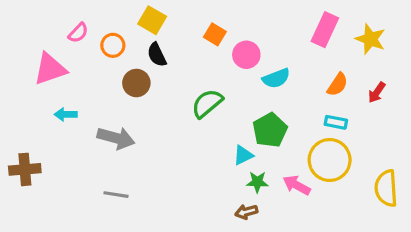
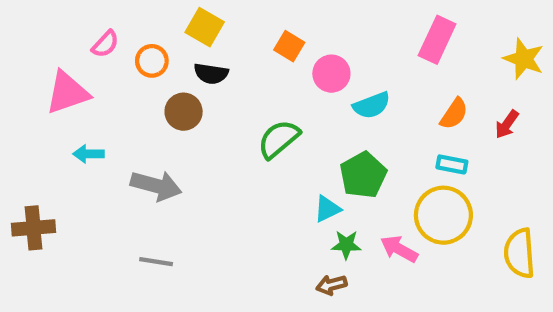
yellow star: (370, 39) -> (524, 59), moved
black semicircle: (157, 55) -> (211, 74), turned -55

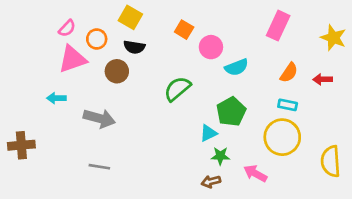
pink triangle: (67, 93) -> (72, 59), moved
red arrow: (507, 124) -> (323, 79), turned 54
pink arrow: (399, 249) -> (255, 173), moved

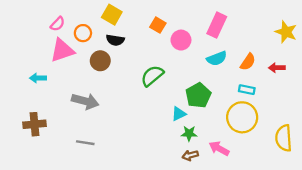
pink rectangle: (278, 26) -> (217, 25), moved
cyan semicircle: (237, 67) -> (217, 58), moved
cyan arrow: (56, 98) -> (38, 78), moved
brown cross: (21, 145) -> (34, 124), moved
brown arrow: (211, 182) -> (190, 155), moved

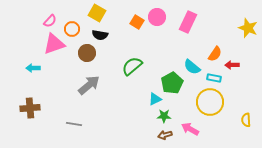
pink circle: (181, 40) -> (157, 17), moved
cyan semicircle: (217, 58) -> (192, 67), moved, turned 60
red arrow: (277, 68) -> (232, 65), moved
gray arrow: (85, 101) -> (89, 85), moved, turned -55
yellow semicircle: (284, 138) -> (246, 120), size x0.6

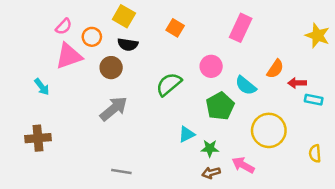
pink circle: (157, 17) -> (211, 66), moved
cyan arrow: (33, 68) -> (42, 87), turned -128
cyan rectangle: (214, 78) -> (314, 100), moved
cyan triangle: (155, 99) -> (187, 134), moved
gray line: (74, 124) -> (121, 171), moved

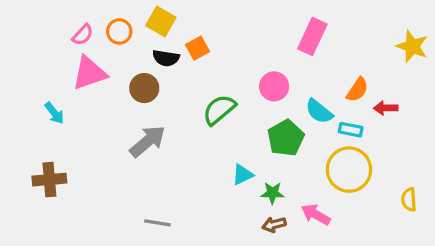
orange square: (175, 28) -> (198, 48), moved, turned 30
orange circle: (92, 37) -> (119, 31), moved
cyan rectangle: (314, 100) -> (351, 130), moved

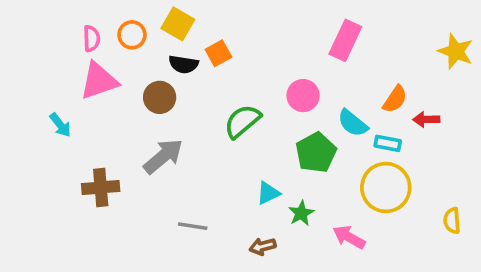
pink semicircle: (83, 35) -> (92, 39), turned -45
brown cross: (49, 180) -> (101, 187), moved
green star: (272, 193) -> (301, 213), turned -30
gray line: (158, 223) -> (193, 226), moved
brown arrow: (274, 225) -> (263, 246), moved

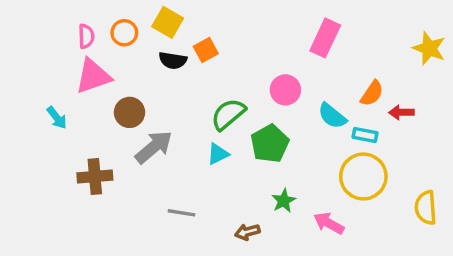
brown circle: (160, 97) -> (130, 112), moved
green pentagon: (316, 153) -> (270, 144), moved
cyan triangle: (268, 193) -> (218, 154), moved
yellow semicircle: (452, 221) -> (426, 208), size x1.4

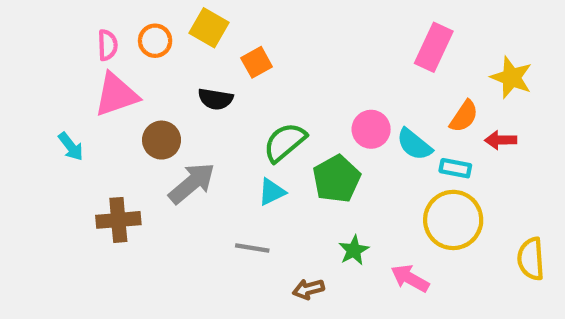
pink rectangle: (325, 38) -> (434, 47), moved
yellow star: (429, 48) -> (511, 77), moved
black semicircle: (173, 60) -> (216, 99), moved
pink circle: (285, 90) -> (371, 129), moved
gray line: (181, 213) -> (252, 248), moved

